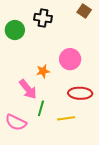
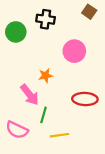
pink circle: (70, 59) -> (74, 51), moved
yellow line: (66, 118) -> (59, 135), moved

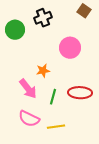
black cross: (46, 19) -> (43, 18), turned -30
green line: (43, 115) -> (53, 97), moved
pink semicircle: (17, 130) -> (29, 119), moved

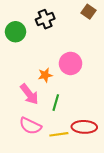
pink circle: (70, 48) -> (71, 63), moved
red ellipse: (80, 93) -> (84, 127), moved

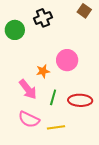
red ellipse: (84, 127) -> (80, 100), moved

